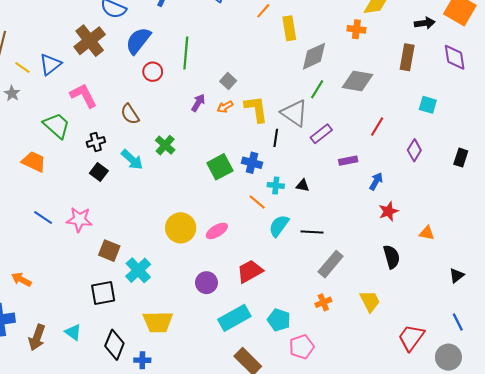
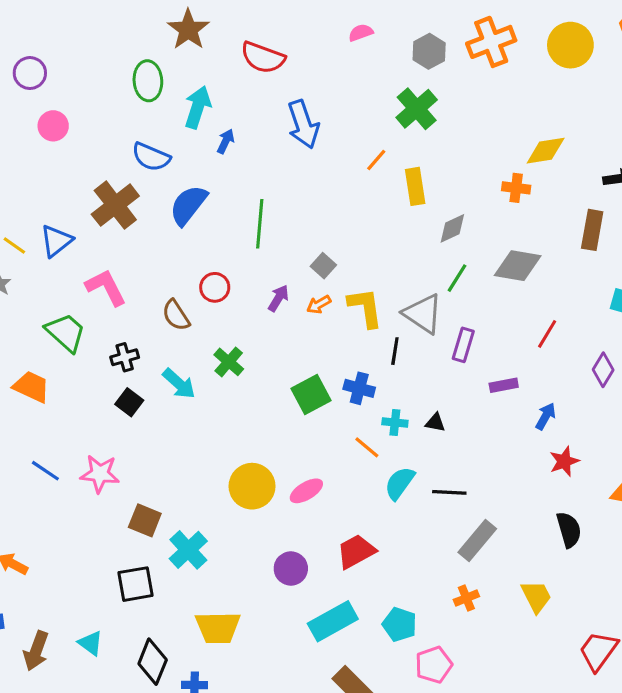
gray diamond: (314, 56) -> (452, 228), size x0.7
red circle: (153, 72) -> (215, 287), moved
purple rectangle: (321, 134) -> (463, 345), turned -35

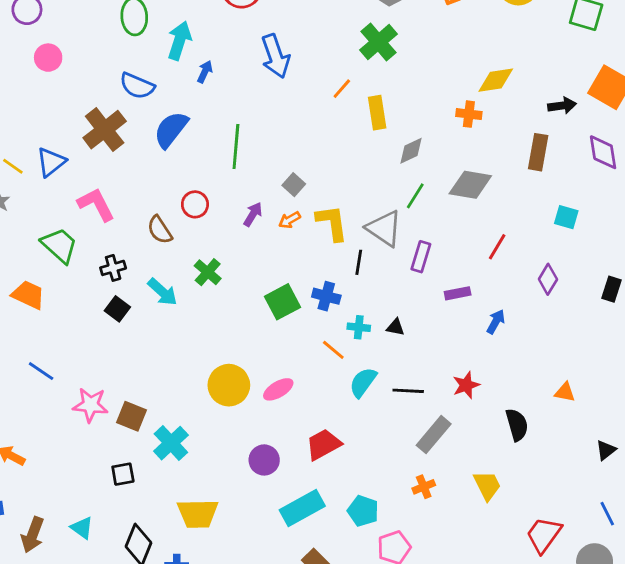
red star: (564, 461) -> (466, 385), moved
pink star: (100, 474) -> (90, 405), moved
black square: (136, 584) -> (123, 474), size x0.7

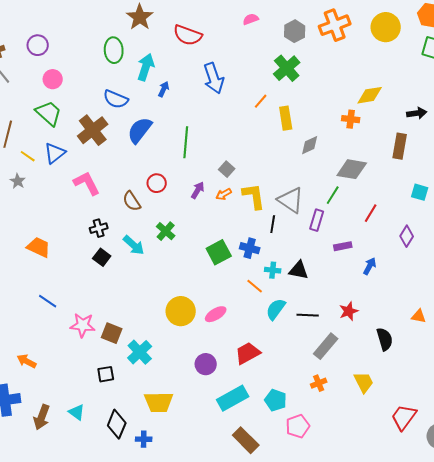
green line: (415, 196) -> (333, 195), moved
green trapezoid: (59, 245) -> (49, 113), moved
black triangle: (395, 327) -> (299, 270), size x1.5

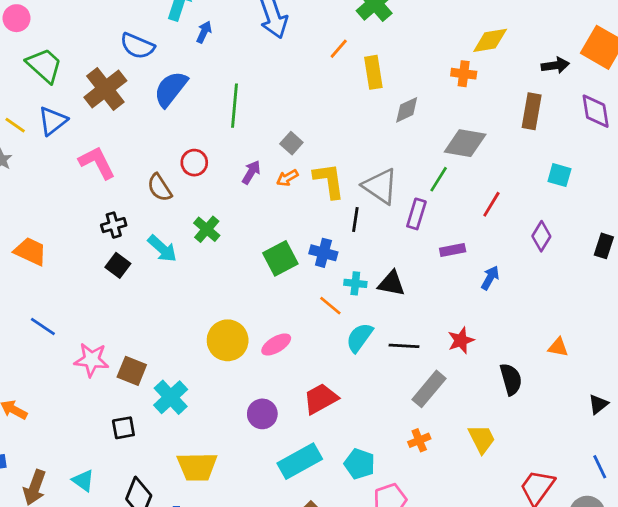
pink circle: (53, 79) -> (17, 18), moved

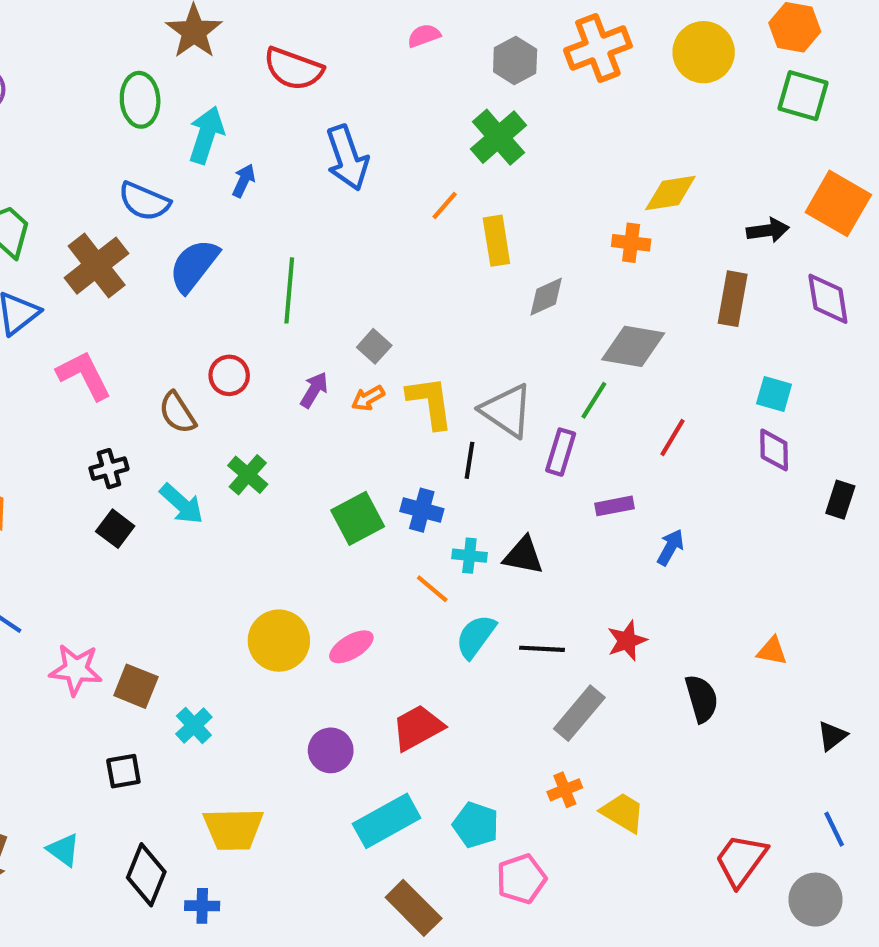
purple diamond: (541, 236) -> (774, 450), moved, turned -32
cyan cross: (171, 397) -> (194, 726), size x0.7
yellow trapezoid: (482, 439) -> (623, 813), moved, turned -32

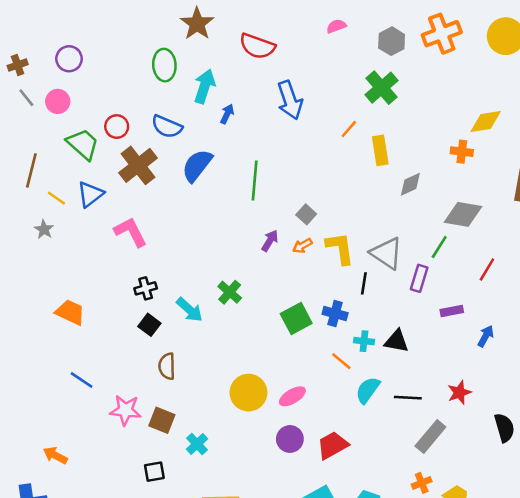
red circle: (229, 375) -> (117, 127), moved
brown semicircle: (177, 413) -> (167, 366), moved, turned 32
purple circle: (331, 750) -> (290, 439), moved

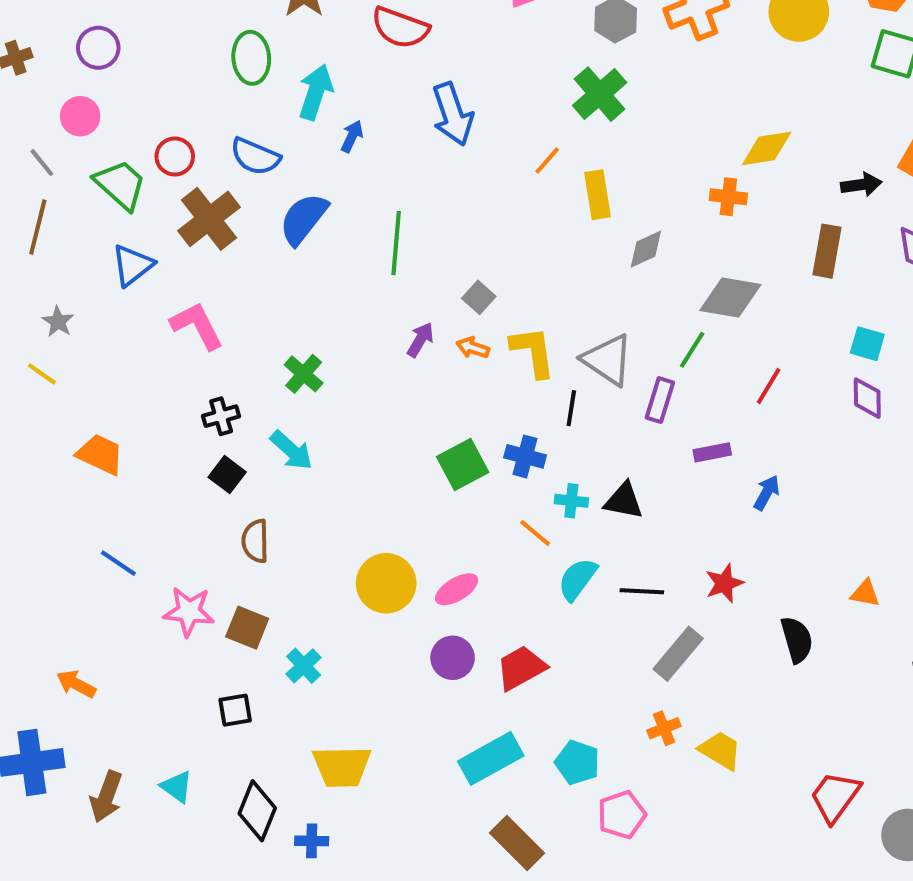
gray line: (26, 98) -> (42, 163), moved
yellow line: (56, 198) -> (42, 374), moved
orange arrow: (302, 246) -> (473, 348), turned 48
green cross: (230, 292) -> (304, 374), moved

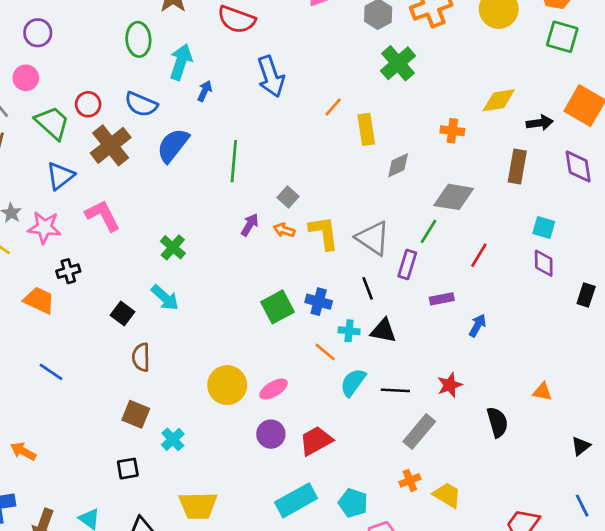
green cross: (600, 94) -> (398, 63), moved
yellow diamond: (767, 148) -> (499, 100), moved
black line: (571, 408) -> (368, 288), moved, turned -30
black cross: (221, 416) -> (68, 271), moved
pink star: (189, 611) -> (44, 227), moved

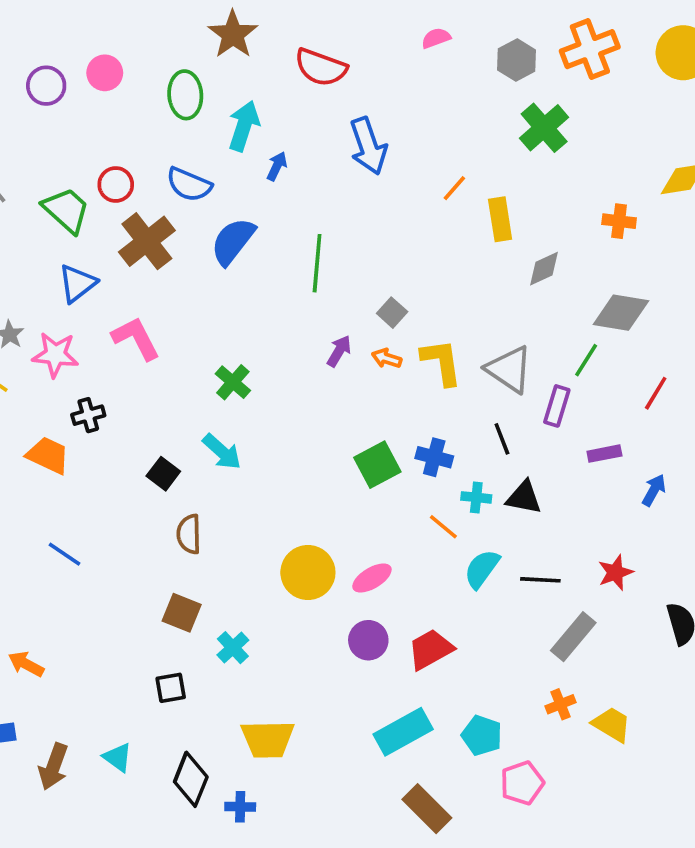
pink circle: (26, 78) -> (105, 73), moved

